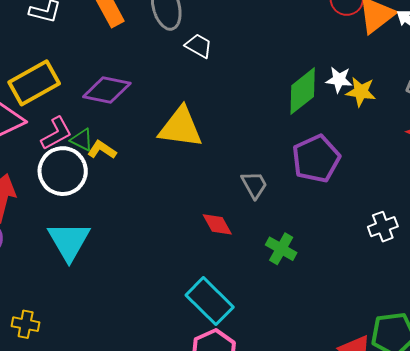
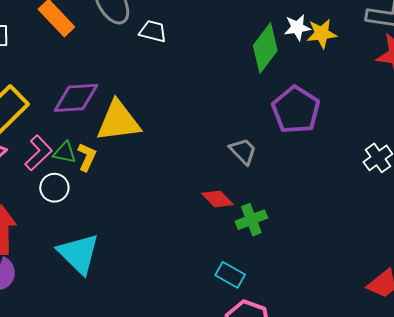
yellow triangle: (181, 127) -> (118, 121), moved
yellow L-shape: (102, 150) -> (87, 157), turned 96
white circle: (63, 171) -> (54, 188), size x0.6
green cross: (281, 249) -> (251, 220), moved, turned -36
cyan rectangle: (210, 301) -> (230, 275), size x0.6

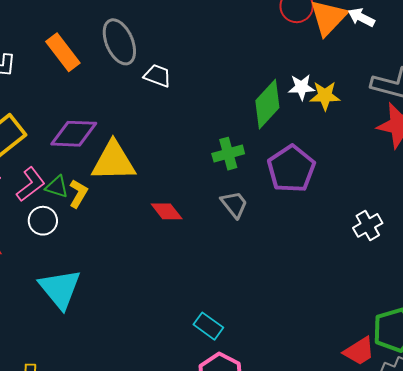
red diamond: (218, 199) -> (167, 211), moved
green cross: (251, 220) -> (228, 154), moved

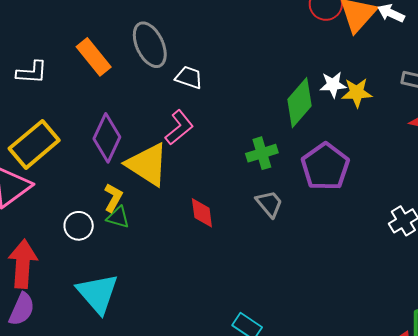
purple diamond: (74, 134) -> (107, 138), turned -66
yellow triangle: (113, 161) -> (147, 164), turned 36
pink L-shape: (31, 184) -> (179, 127), moved
green triangle: (57, 187) -> (118, 217), moved
red diamond: (167, 211) -> (202, 213), turned 32

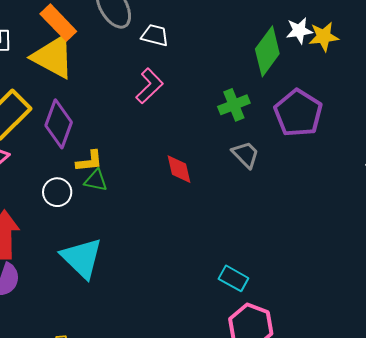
purple diamond: (107, 138) -> (59, 124), moved
yellow triangle: (147, 164) -> (53, 57), moved
yellow L-shape: (113, 198) -> (89, 161), turned 60

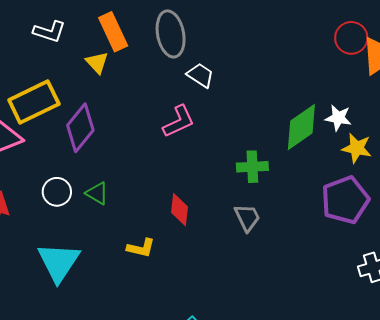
yellow star: (324, 37) -> (357, 148), moved
yellow triangle: (53, 57) -> (97, 63), size x0.5
purple pentagon: (298, 113) -> (345, 200), moved
yellow L-shape: (89, 161) -> (141, 248), moved

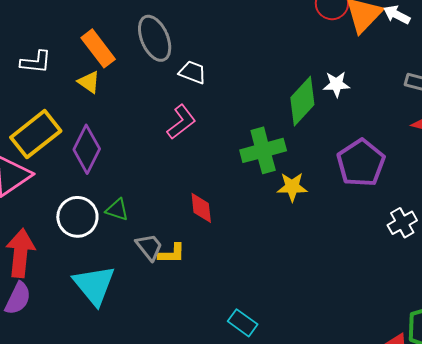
yellow star: (357, 148) -> (292, 187), moved
green cross: (252, 167) -> (263, 150), size x1.4
white circle: (57, 192) -> (77, 217), size x1.4
gray trapezoid: (247, 218) -> (149, 247), moved

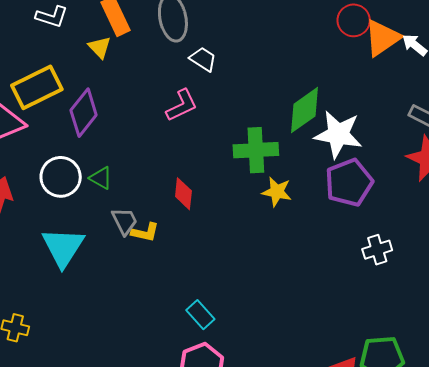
white star: (336, 84) -> (338, 134), moved, size x1.8

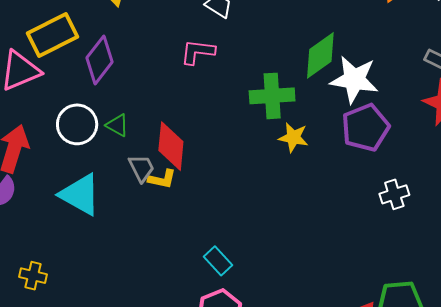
pink L-shape: (182, 105) -> (198, 52), turned -147
red diamond: (183, 194) -> (171, 146), moved, size x1.5
cyan triangle: (63, 247) -> (80, 195), turned -33

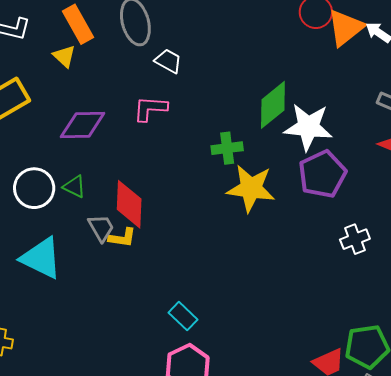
purple diamond: (99, 60) -> (83, 125), moved, turned 54
green cross: (272, 96) -> (227, 148), size x0.7
yellow star: (293, 137) -> (251, 188), size x1.6

